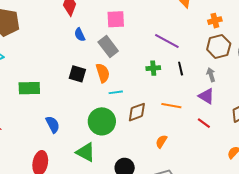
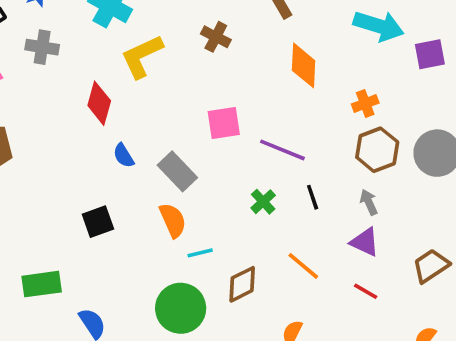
pink square: (116, 19) -> (224, 123), moved
green cross: (153, 68) -> (263, 202), turned -32
black square: (77, 74) -> (98, 222), moved, turned -30
green rectangle: (29, 88) -> (42, 284), moved
orange line: (171, 106) -> (303, 266), turned 36

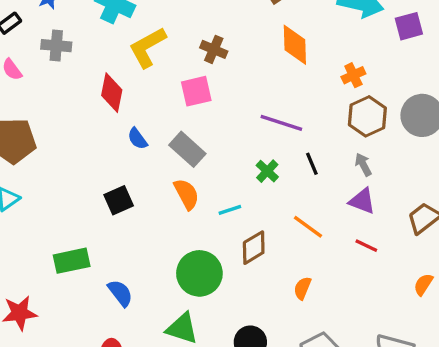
brown cross: (216, 37) -> (214, 49), moved
pink square: (224, 123) -> (196, 91), moved
cyan line: (200, 253) -> (230, 210), moved

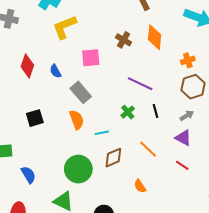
brown cross: (214, 49) -> (124, 40), moved
red diamond: (112, 93) -> (27, 66), moved
blue semicircle: (137, 139) -> (55, 71), moved
gray arrow: (363, 164) -> (187, 116), turned 80
orange semicircle: (302, 288) -> (140, 186), turned -64

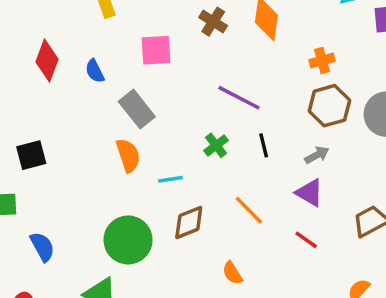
black square: (35, 118) -> (31, 155), moved

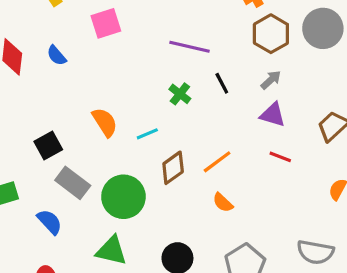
gray rectangle: (137, 109) -> (73, 183), moved
black square: (31, 155) -> (48, 145), moved
orange line: (249, 210) -> (217, 162), moved, turned -68

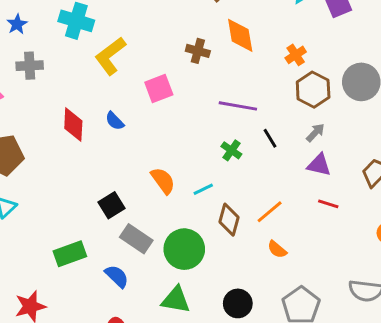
brown diamond: (173, 168) -> (229, 220), turned -36

